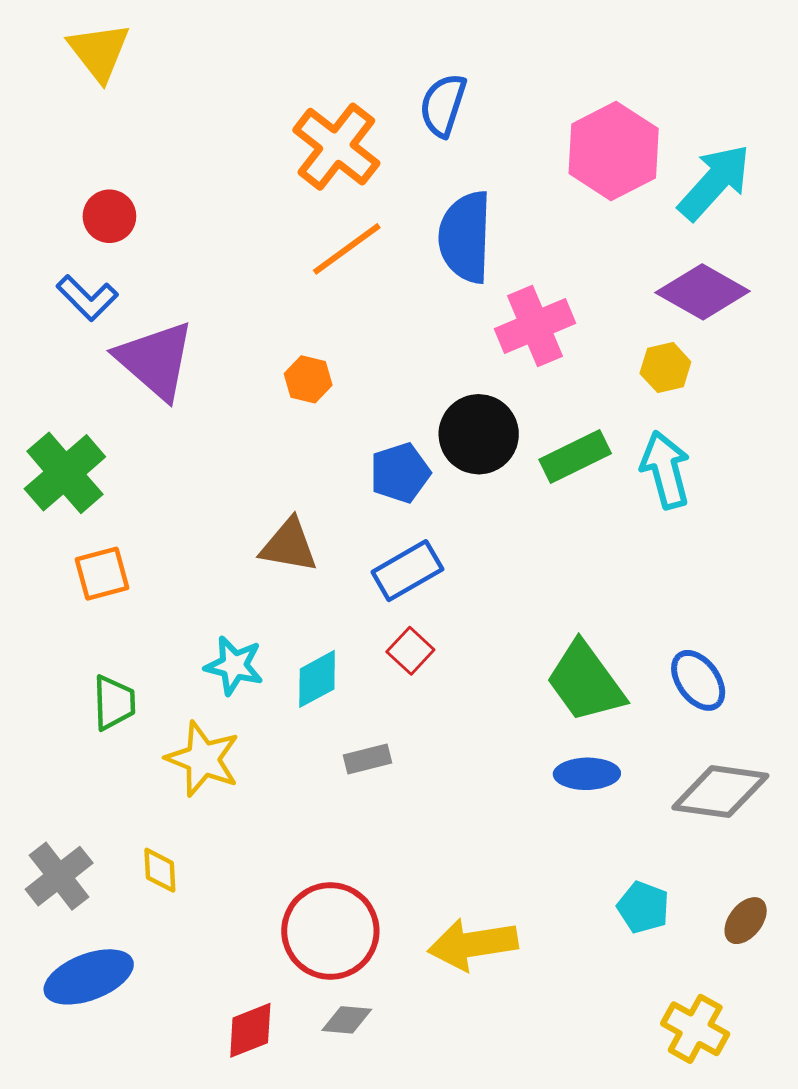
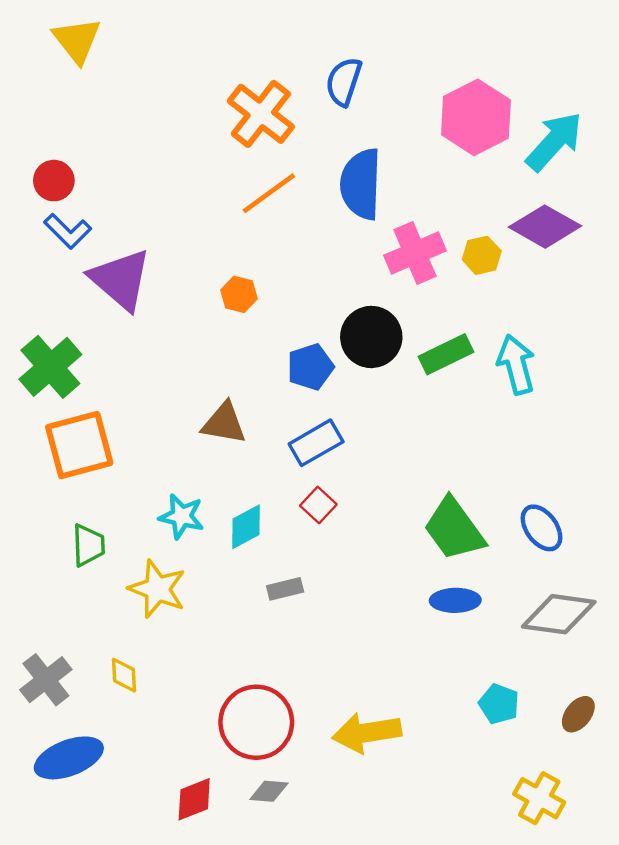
red circle: (109, 216) -> (54, 181), moved
yellow hexagon: (665, 368) -> (482, 255), moved
orange square: (102, 574) -> (79, 445), size x1.6

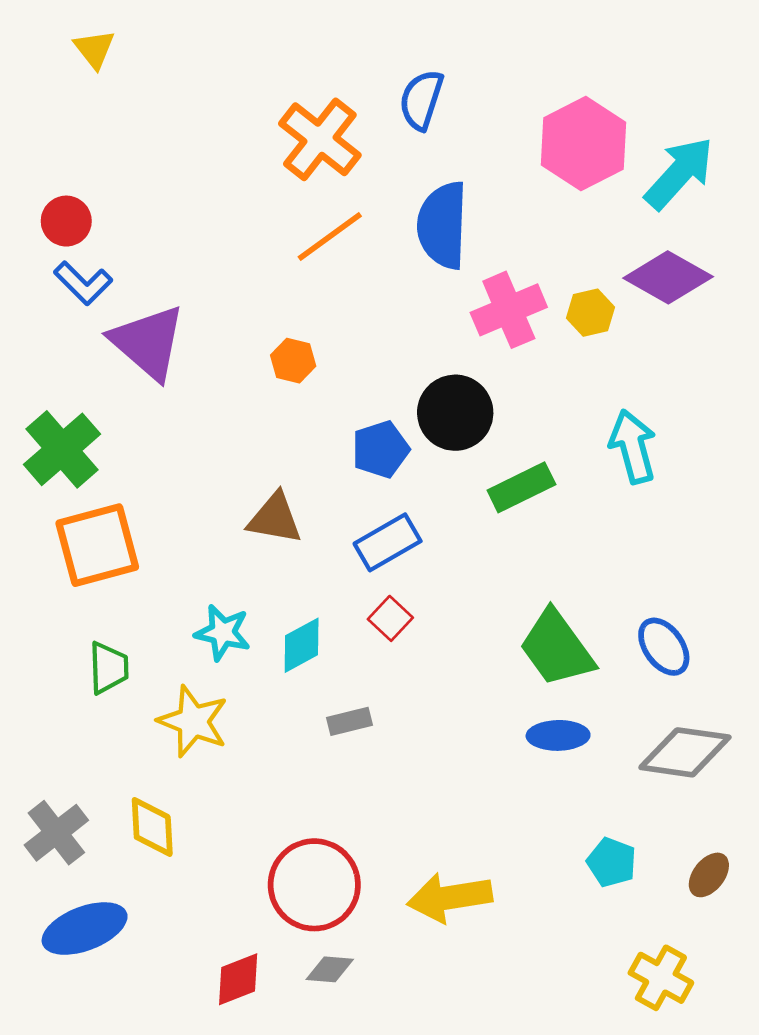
yellow triangle: (77, 40) -> (94, 49), size x0.7
green rectangle: (446, 354) -> (521, 487), moved
yellow diamond: (124, 675) -> (152, 827), size x1.4

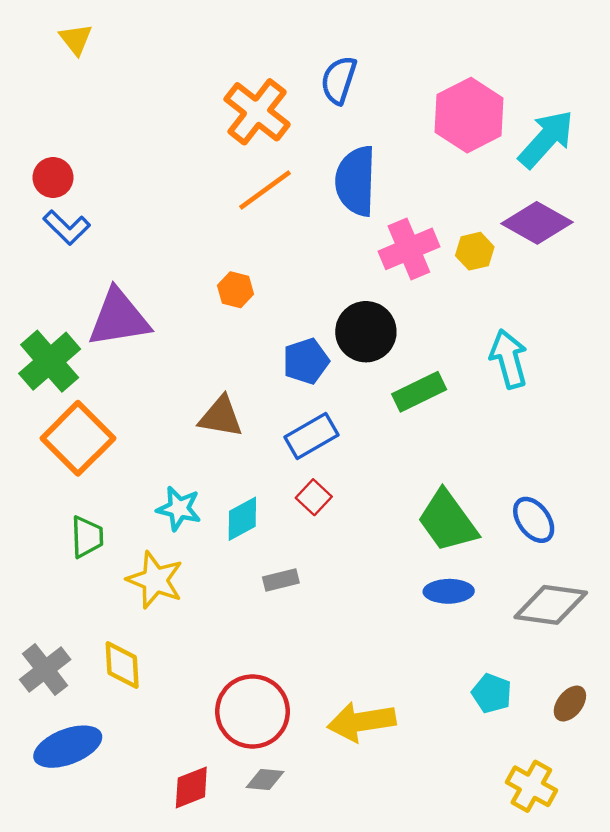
purple triangle: (148, 342) -> (119, 318), moved, turned -50
orange square: (97, 545) -> (78, 438), turned -30

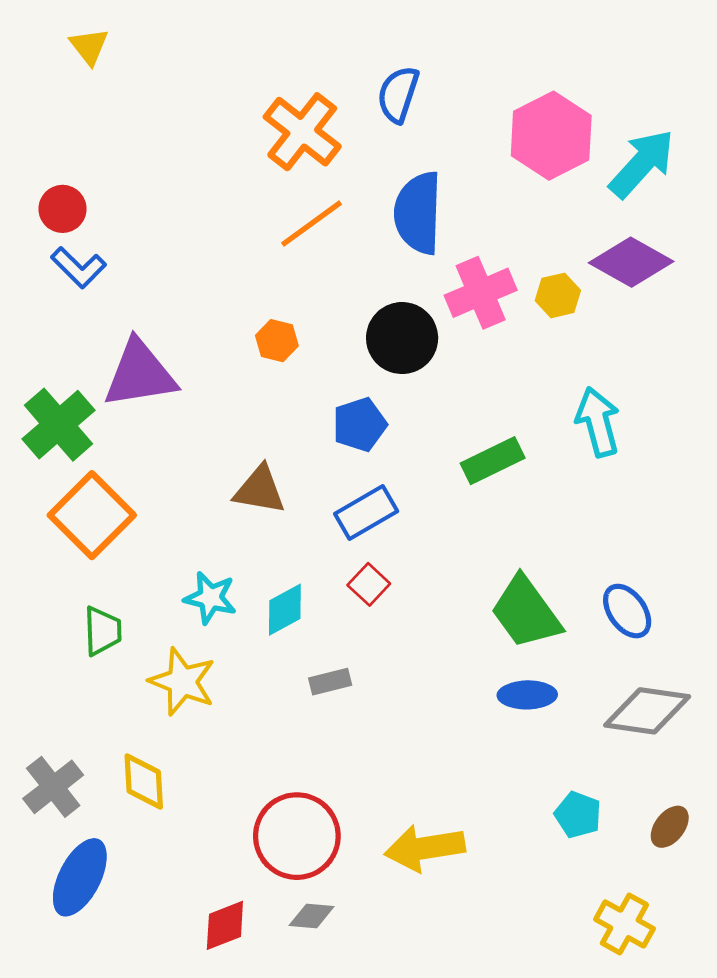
black circle: (366, 332) -> (402, 338), moved
blue ellipse: (68, 747) -> (80, 877), turned -42

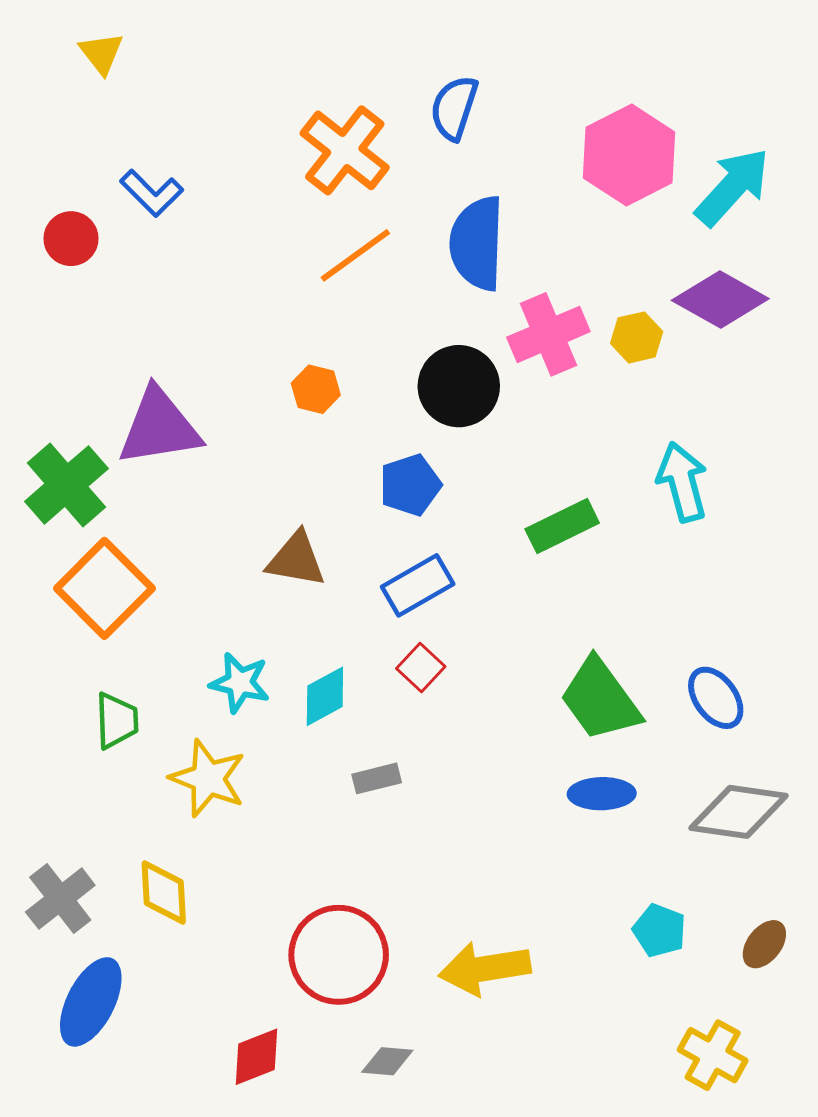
blue L-shape: (78, 267) -> (152, 193), moved
gray diamond: (312, 916) -> (387, 1061), moved

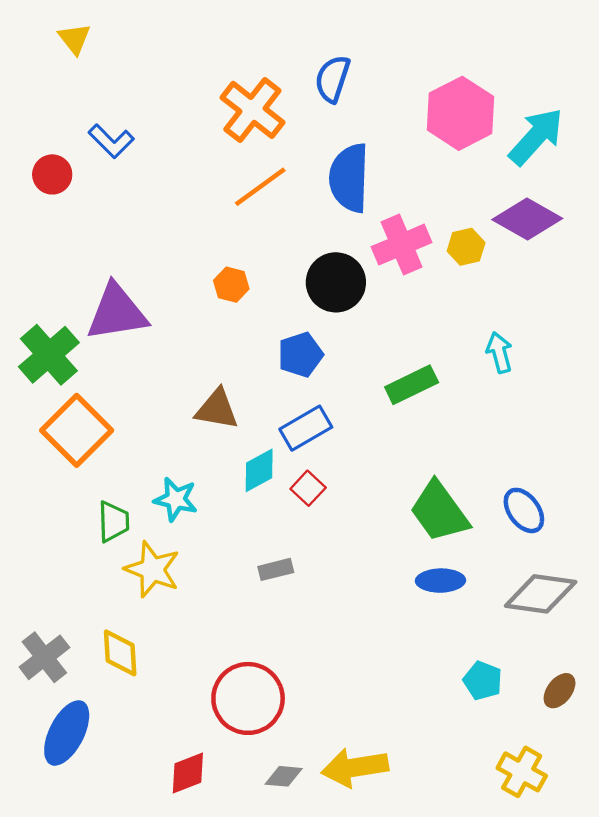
cyan arrow: (682, 482) -> (499, 352), size x0.7
cyan diamond: (325, 696) -> (259, 470), moved
green trapezoid: (117, 721) -> (113, 522), moved
yellow arrow: (485, 969) -> (355, 767), moved

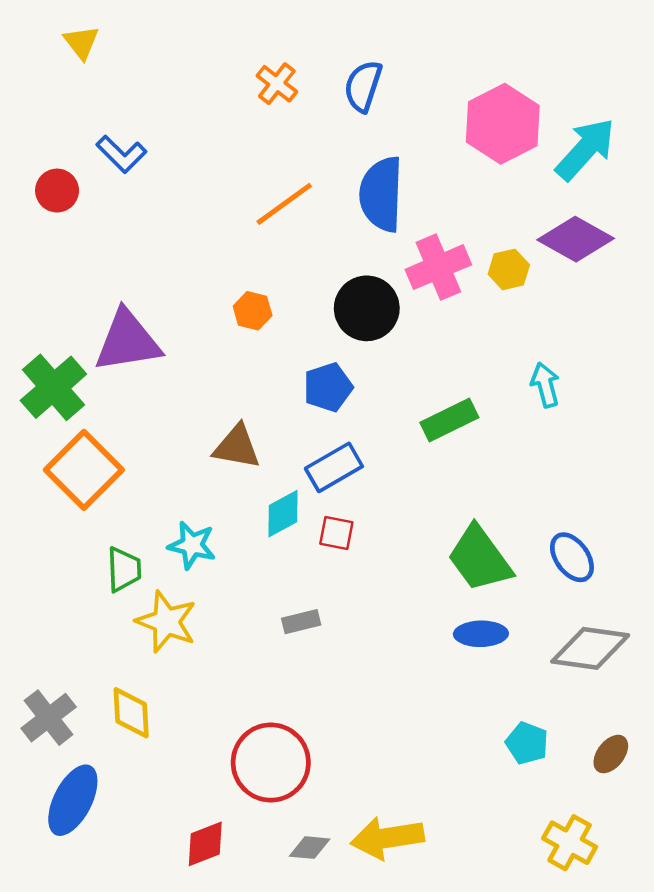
orange cross: (252, 110) -> (277, 84), moved, size x0.6
red square: (308, 488) -> (336, 533), turned -32

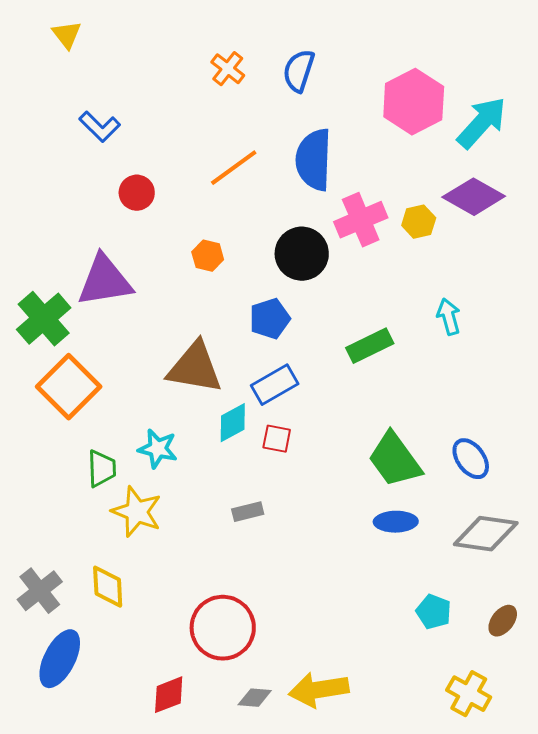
red circle: (57, 191) -> (137, 193), moved
brown triangle: (237, 447) -> (195, 368), size x1.4

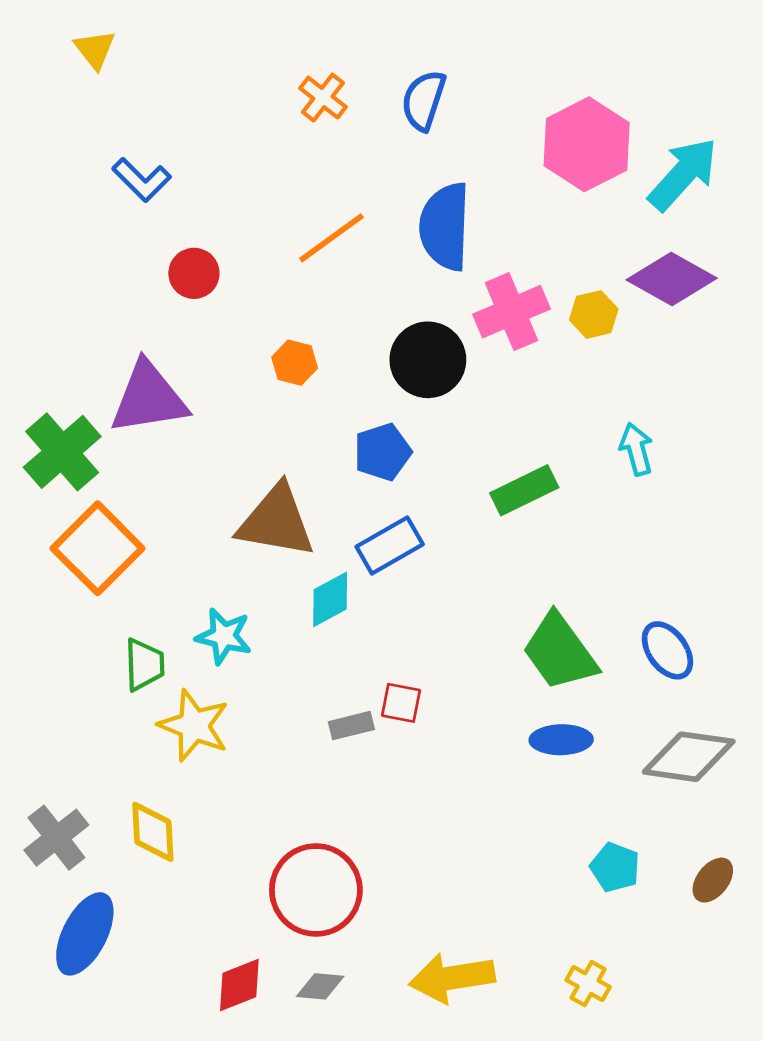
red square: (277, 439) -> (401, 703), moved
yellow cross: (469, 694) -> (588, 984), moved, size x0.7
gray diamond: (255, 698) -> (320, 986), moved

